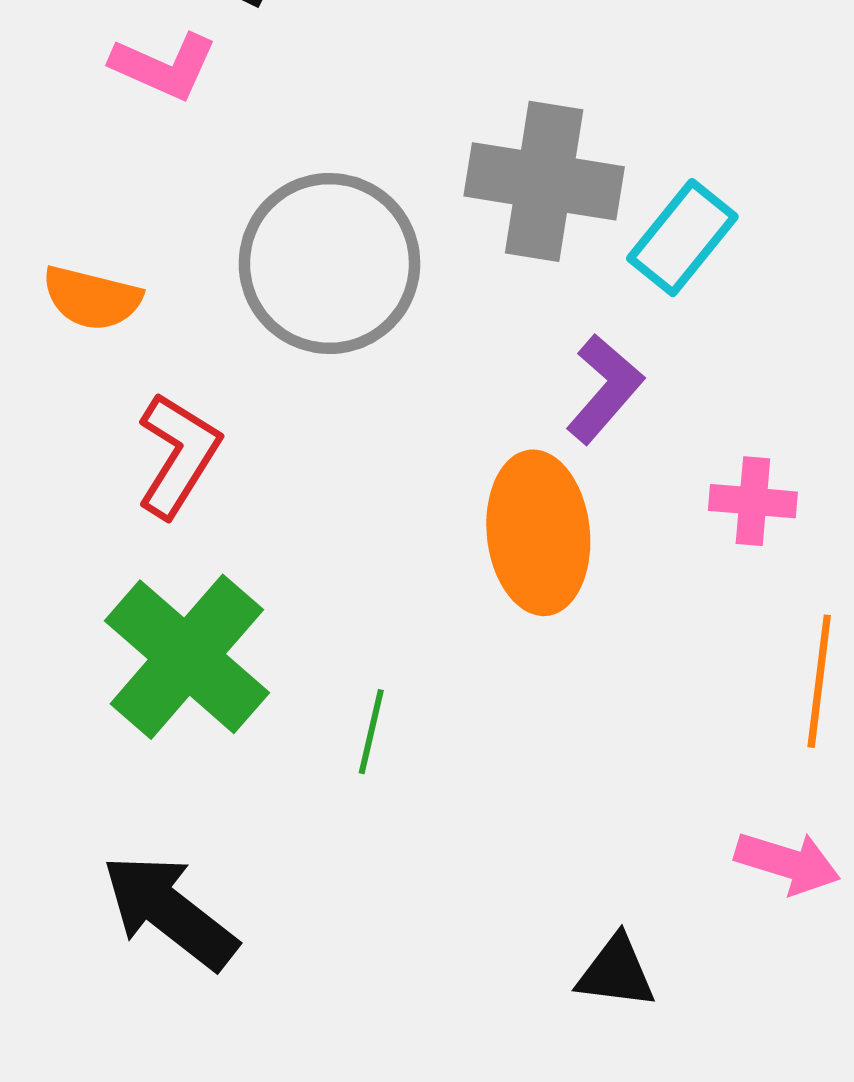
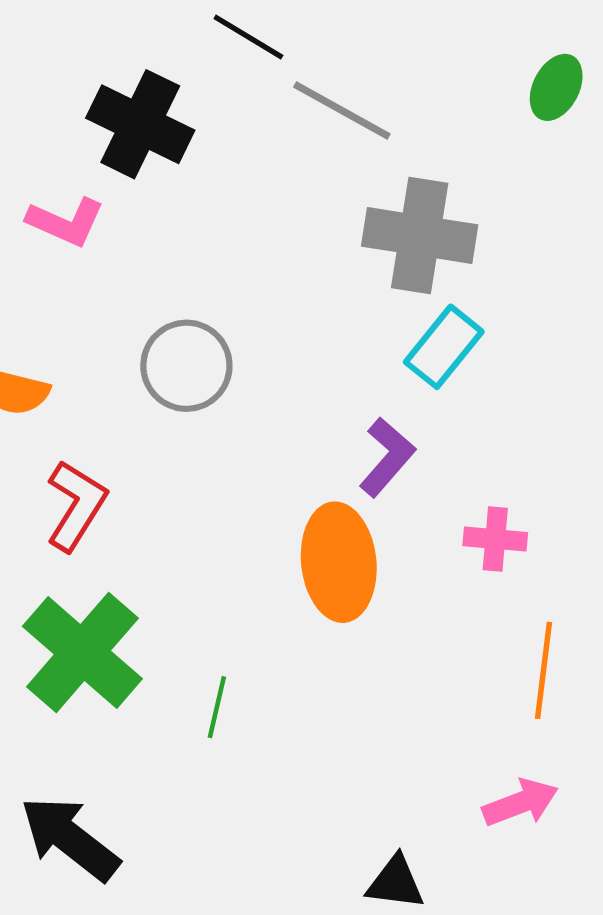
gray cross: (544, 181) -> (420, 235), moved
gray circle: (329, 263) -> (186, 366), size x0.7
pink arrow: (787, 863) -> (520, 803), turned -38

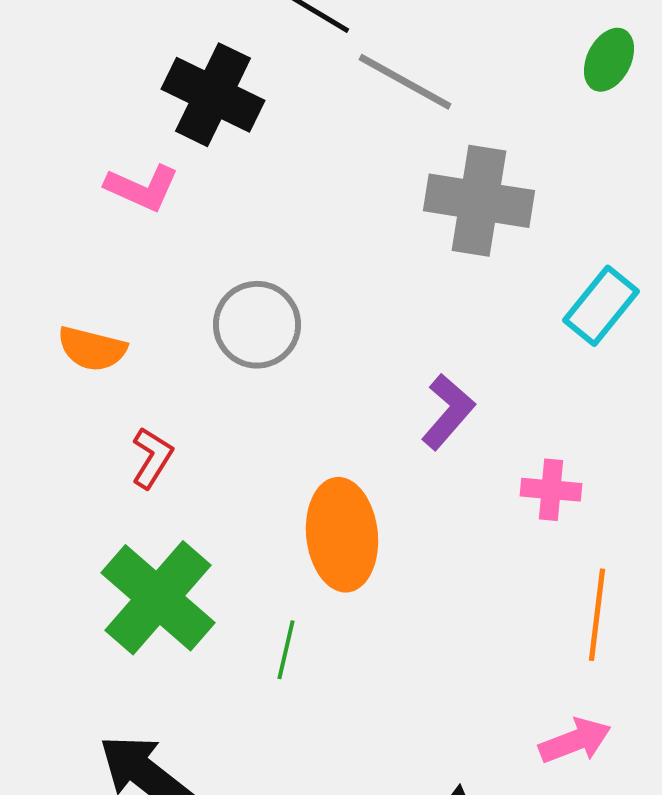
cyan rectangle: (444, 347) -> (601, 306), moved
red L-shape: (76, 505) -> (152, 458), size x0.7
orange ellipse: (339, 562) -> (342, 535), moved

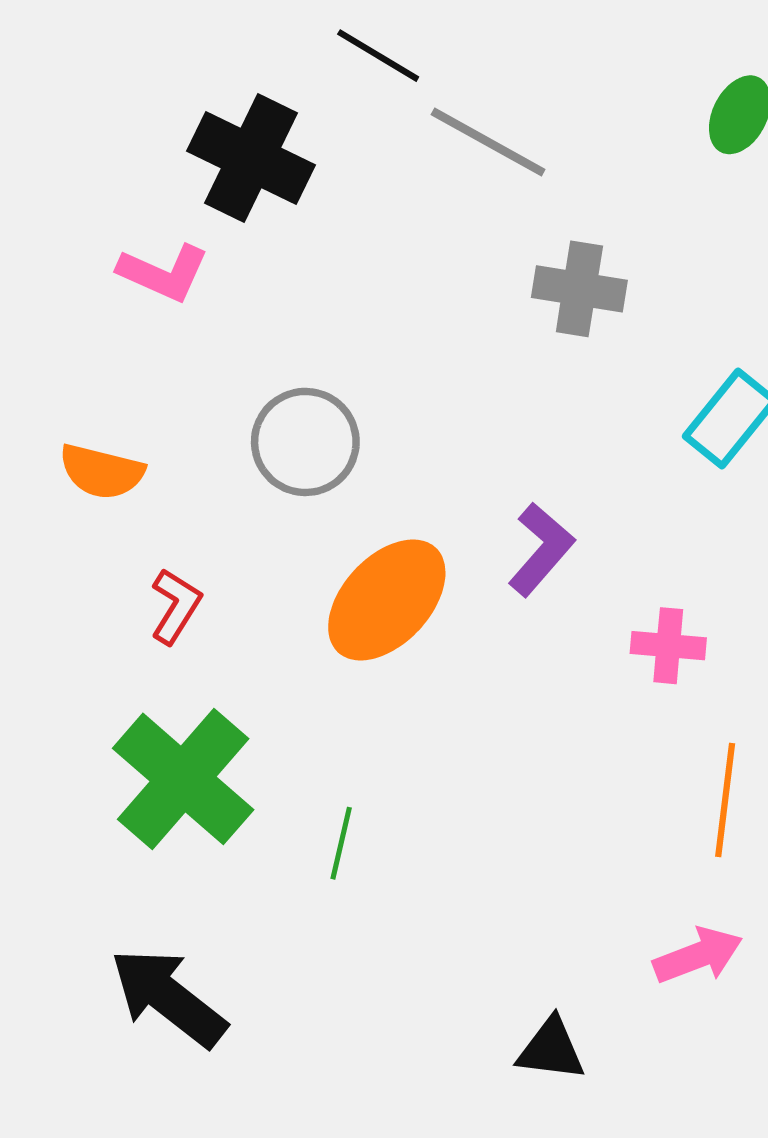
gray cross: (479, 201) -> (579, 289), size x0.7
orange ellipse: (342, 535) -> (387, 600), moved, turned 49

